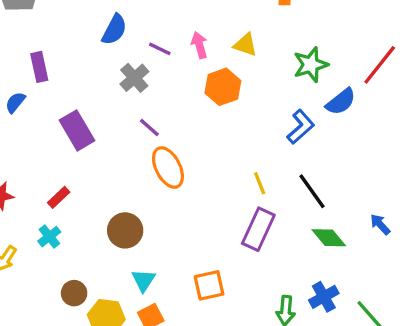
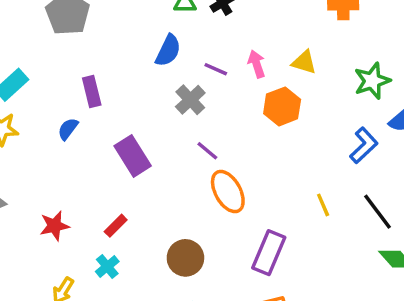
purple rectangle: (258, 229) -> (269, 253), moved

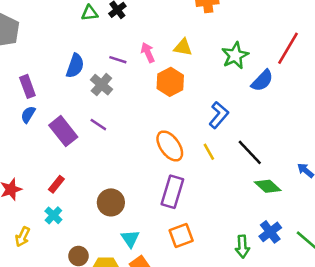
blue semicircle: (168, 51) -> (75, 66), moved
blue semicircle: (68, 129) -> (28, 115), moved
blue L-shape: (364, 145) -> (219, 115), moved
purple line: (207, 151) -> (98, 125), moved
orange ellipse: (228, 192) -> (170, 146), moved

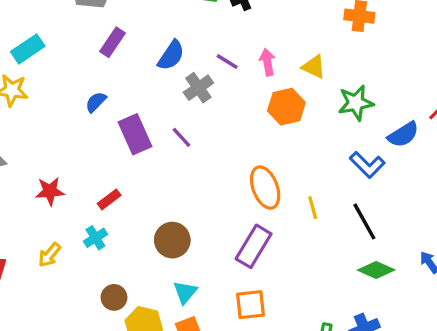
green star: (235, 55) -> (356, 103), moved
purple rectangle: (27, 86) -> (113, 42), moved, turned 40
blue L-shape: (219, 115) -> (367, 165), moved, turned 80
green diamond: (268, 186) -> (376, 270), turned -32

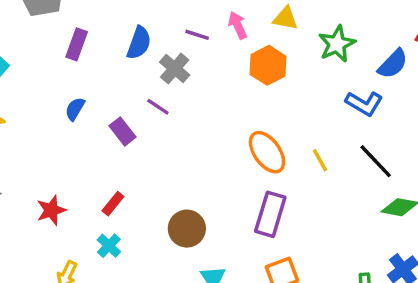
purple rectangle: (135, 134) -> (122, 131), size x0.7
purple line: (181, 137) -> (158, 107), moved

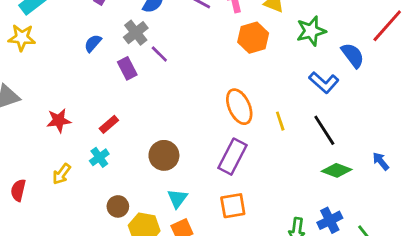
blue semicircle: (393, 64) -> (353, 55), turned -92
gray cross: (175, 68) -> (136, 33), moved

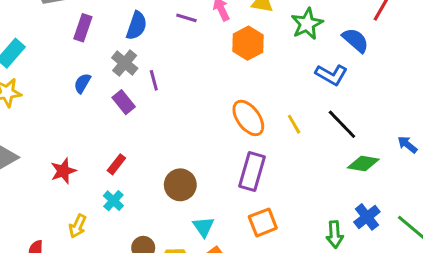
purple line: (159, 54) -> (154, 80), turned 42

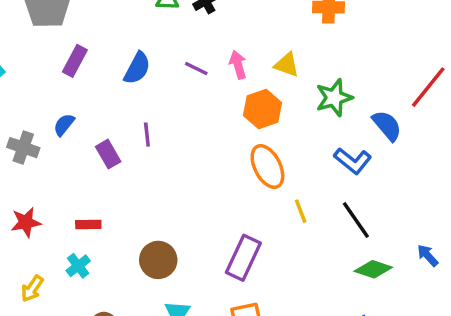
gray cross: (125, 63) -> (23, 148), moved, turned -30
orange ellipse: (248, 118) -> (267, 167), moved
red rectangle: (116, 164) -> (88, 225), turned 42

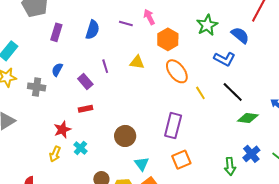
yellow triangle: (287, 65) -> (137, 62), moved
red star: (26, 222) -> (62, 130), moved
red rectangle: (88, 225) -> (85, 109), moved
yellow arrow: (32, 289) -> (55, 154), moved

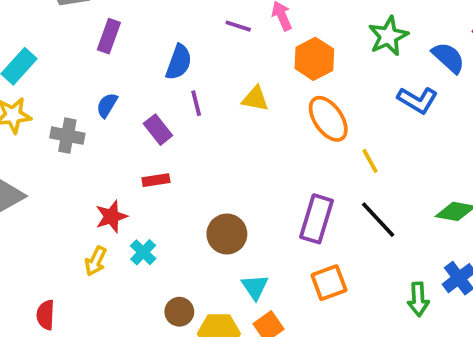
blue semicircle: (92, 30) -> (179, 62), moved
black line: (233, 92) -> (378, 220), moved

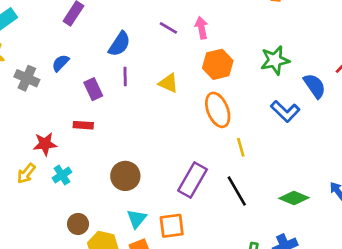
orange square: (329, 283) -> (172, 226), moved

